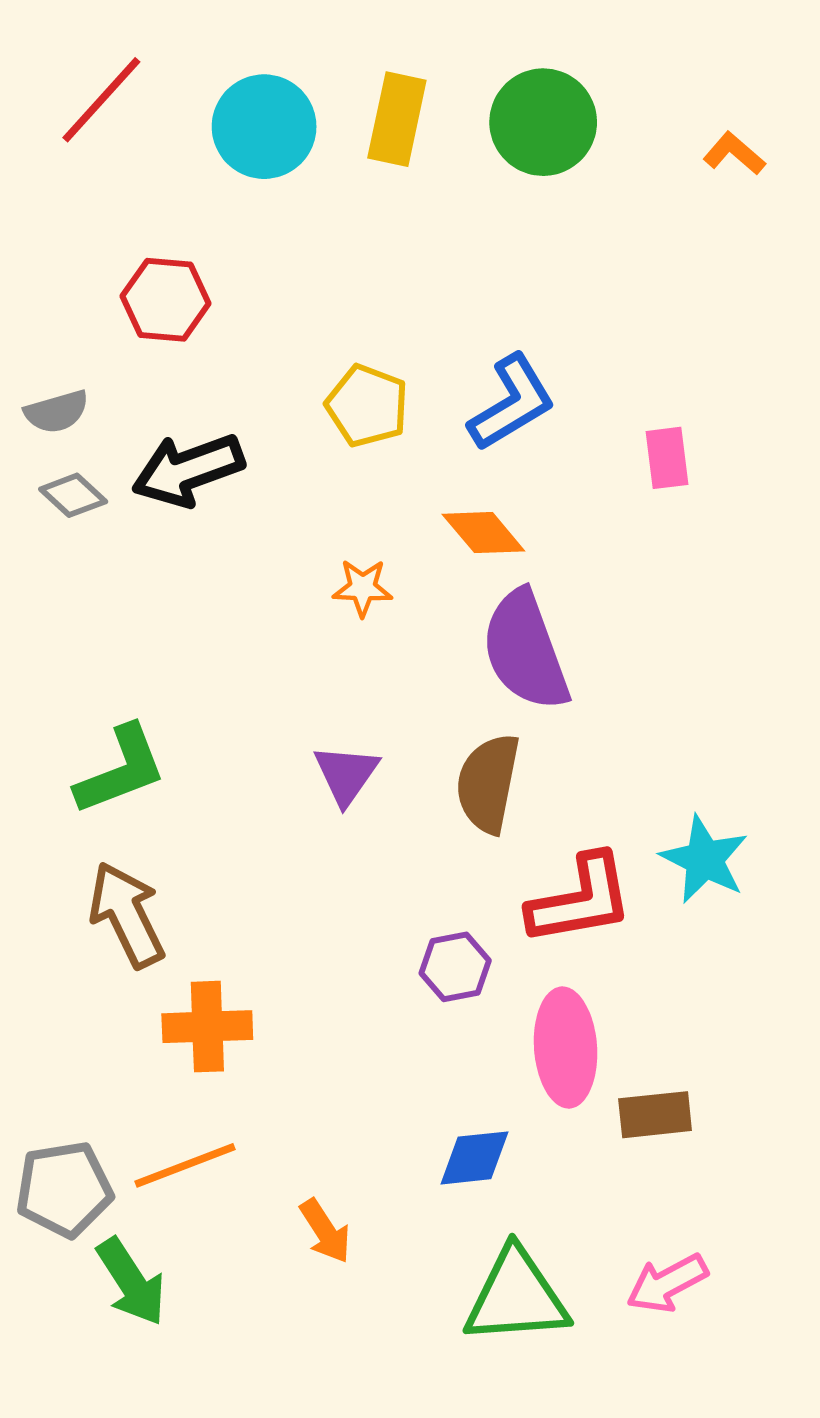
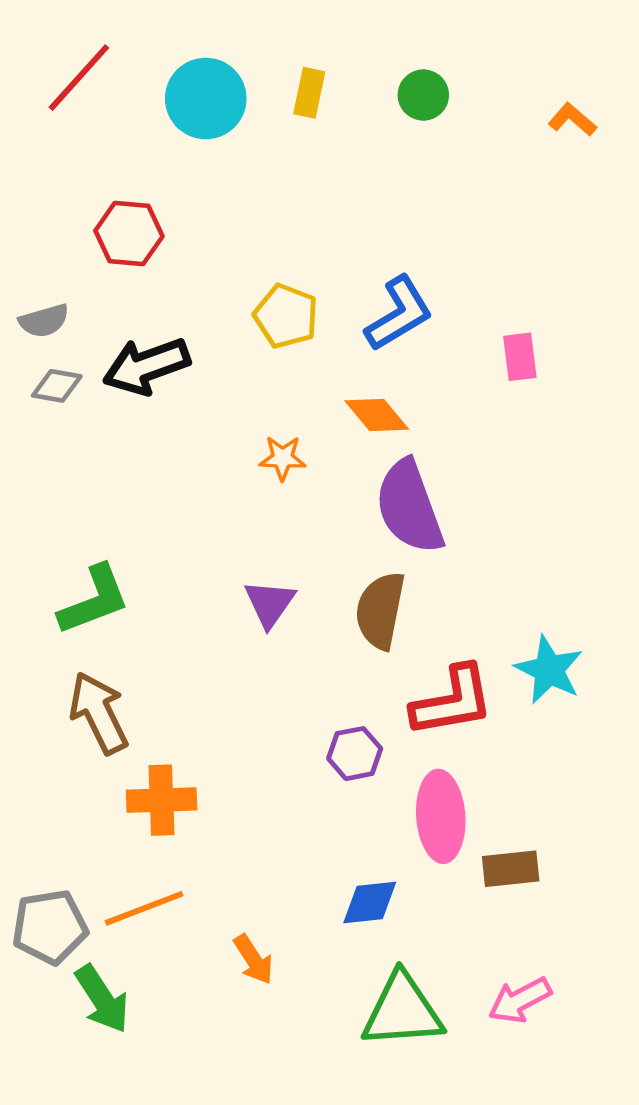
yellow rectangle: (397, 119) -> (309, 93), size x0.7
green circle: (543, 122) -> (423, 95), size x0.6
gray diamond: (73, 495) -> (57, 386), turned -33

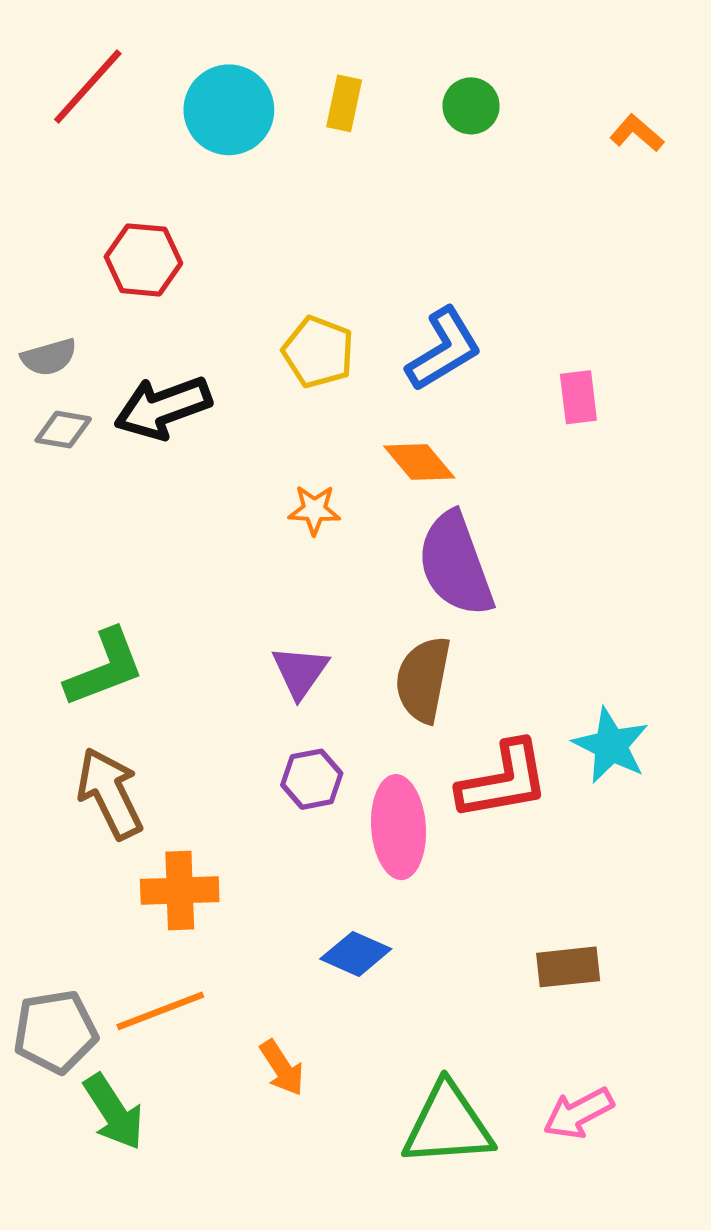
purple hexagon: (355, 754) -> (312, 779), moved
pink ellipse: (441, 816) -> (399, 827), moved
blue diamond: (370, 902) -> (356, 954), moved, turned 30

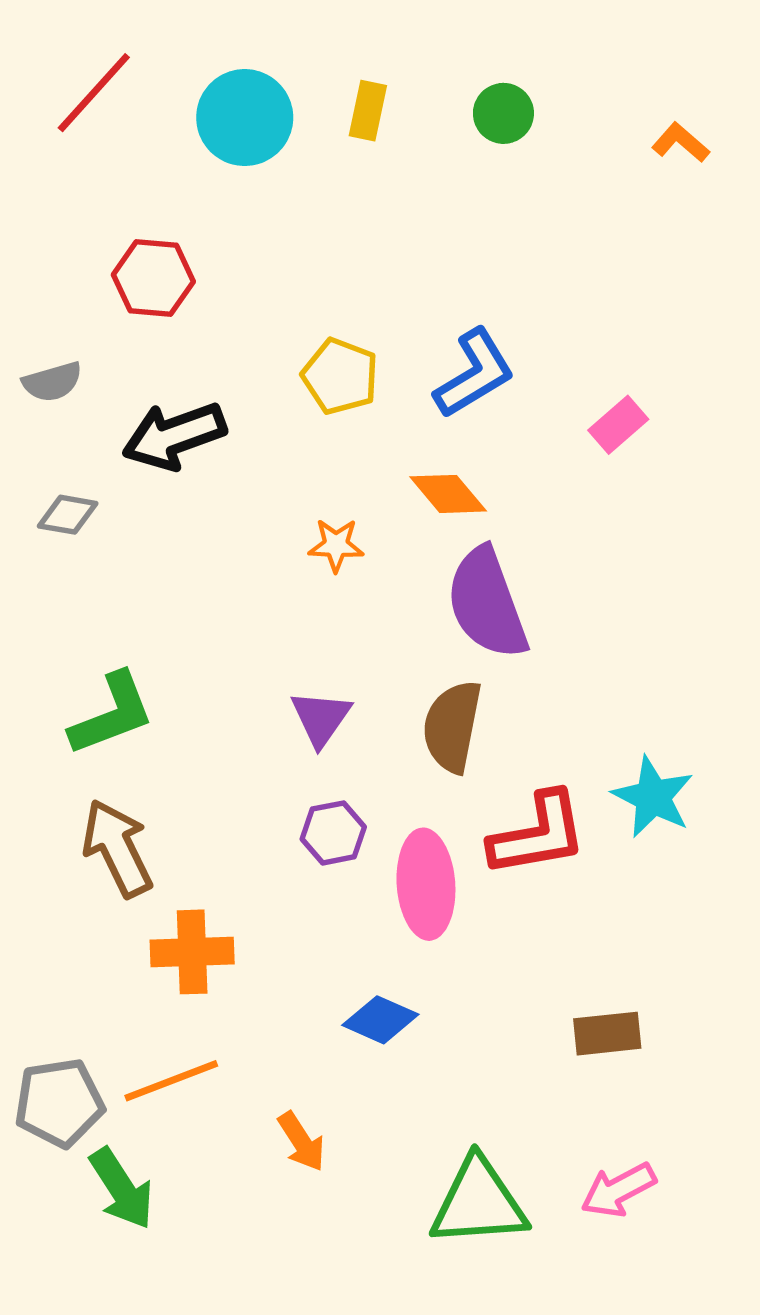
pink rectangle: (578, 397) -> (618, 425), turned 56
gray diamond: (63, 430) -> (68, 515), moved

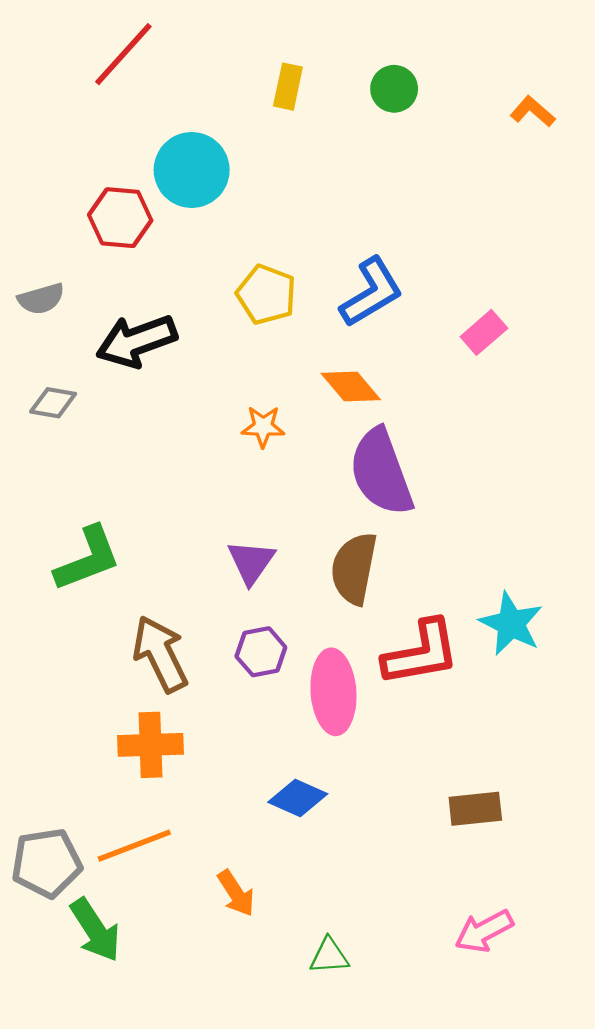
red line: (94, 93) -> (123, 54), moved
cyan circle: (245, 118) -> (192, 170), moved
brown arrow: (117, 848) -> (160, 654), moved
green triangle: (479, 1202) -> (329, 956), moved, size x0.5

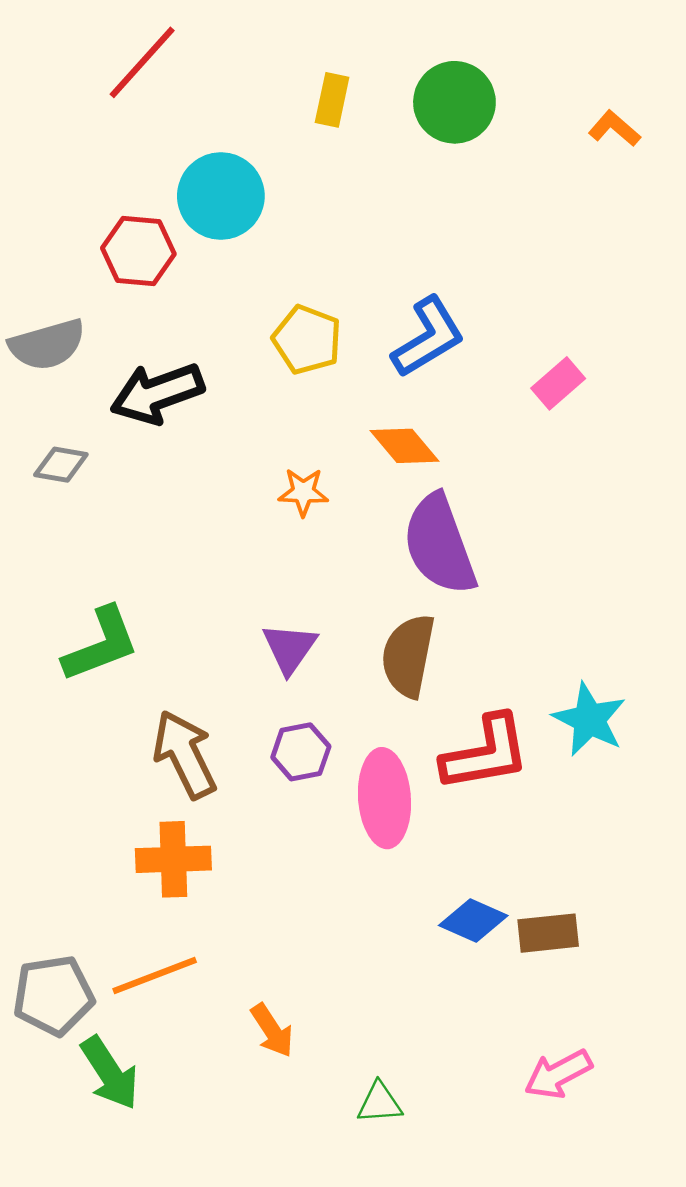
green circle: (394, 89) -> (454, 102), size x1.5
gray semicircle: (41, 299) -> (47, 345), size x1.4
blue diamond: (298, 798) -> (473, 921), moved

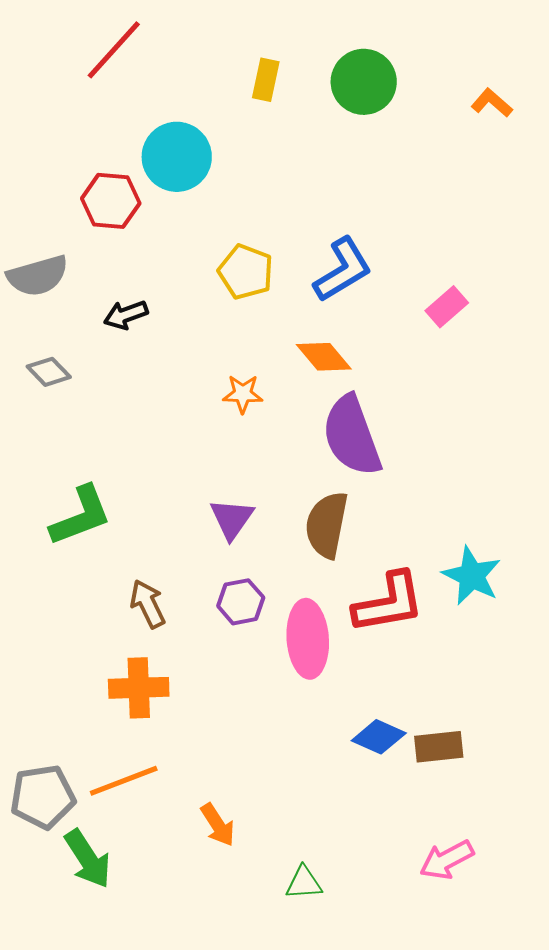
black arrow: (157, 393) -> (126, 315), size x0.6
gray diamond: (61, 465) -> (49, 372), turned 36
brown arrow: (185, 754) -> (148, 604), size x0.7

